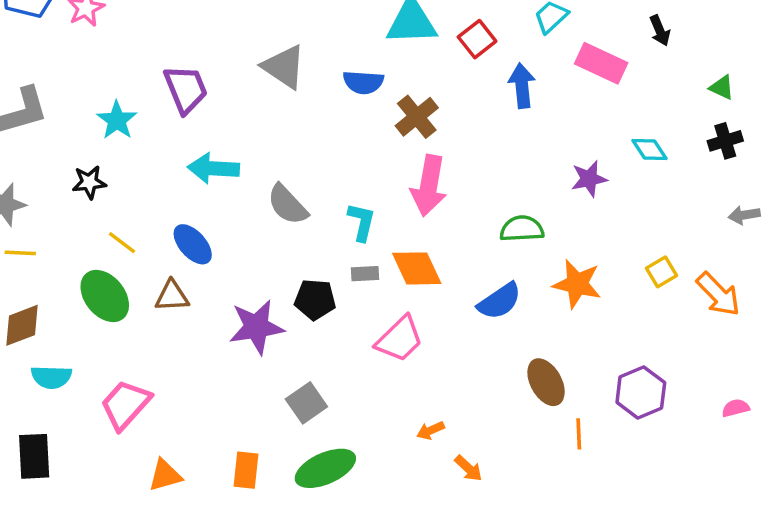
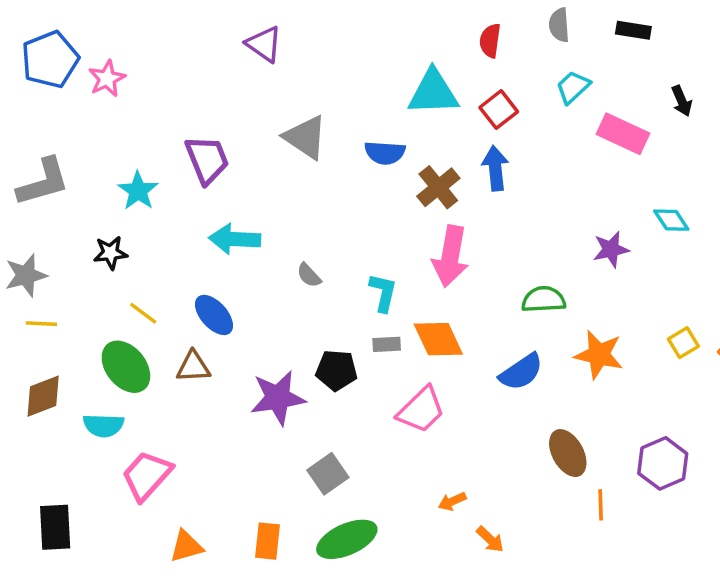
blue arrow: (522, 86) -> (495, 168), moved
gray semicircle: (287, 205) -> (309, 275), size x0.6
cyan semicircle: (51, 377) -> (104, 425), moved

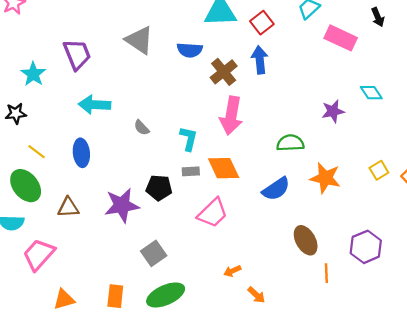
blue ellipse: (214, 315) -> (81, 153), turned 36
brown triangle: (193, 367) -> (68, 207), moved

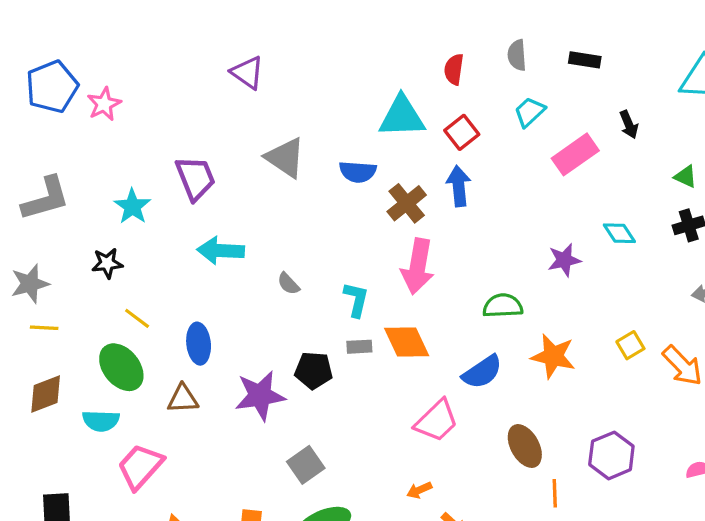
pink rectangle: (341, 38) -> (575, 154), turned -60
blue ellipse: (81, 153) -> (199, 344), moved
pink trapezoid: (213, 213) -> (437, 421), moved

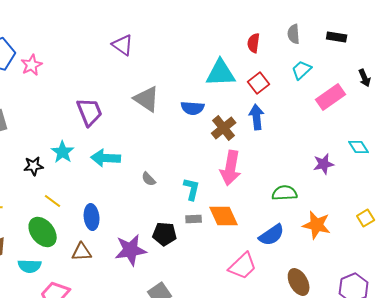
cyan star: (132, 206) -> (63, 152), moved

